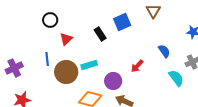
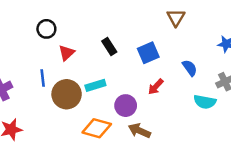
blue square: (122, 22) -> (148, 53), moved
cyan semicircle: (176, 78) -> (205, 102), turned 138

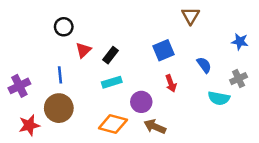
black rectangle: (109, 46) -> (110, 55), moved, turned 70
red arrow: (156, 87) -> (171, 83), turned -63
brown circle: (67, 94) -> (59, 108), moved

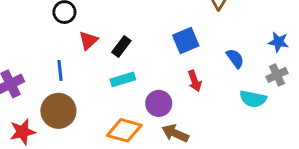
blue star: (240, 42) -> (278, 42), moved

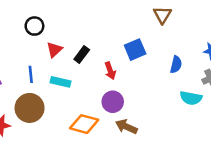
blue semicircle: (235, 58) -> (176, 64), turned 49
cyan rectangle: (123, 79) -> (61, 82), moved, turned 30
red arrow: (195, 81) -> (110, 71), moved

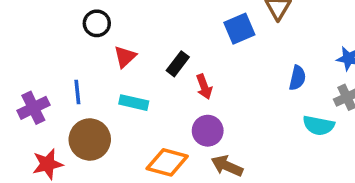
blue square: (135, 50) -> (239, 29), moved
black rectangle: (82, 55) -> (178, 64), moved
blue line: (31, 74) -> (77, 92), moved

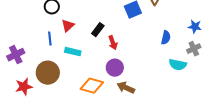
blue line: (77, 92) -> (50, 39), moved

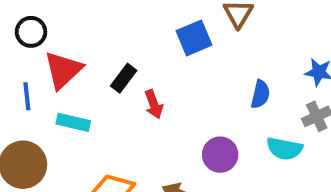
red triangle: (68, 26) -> (63, 70), size x1.5
purple circle: (115, 68) -> (220, 155), moved

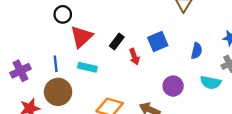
blue square: (194, 38) -> (158, 41), moved
blue line: (27, 96) -> (56, 64), moved

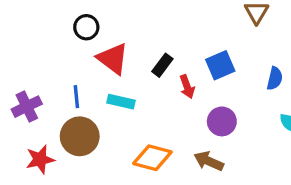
red triangle: (82, 37) -> (113, 59), turned -40
purple circle: (173, 86) -> (222, 121), moved

